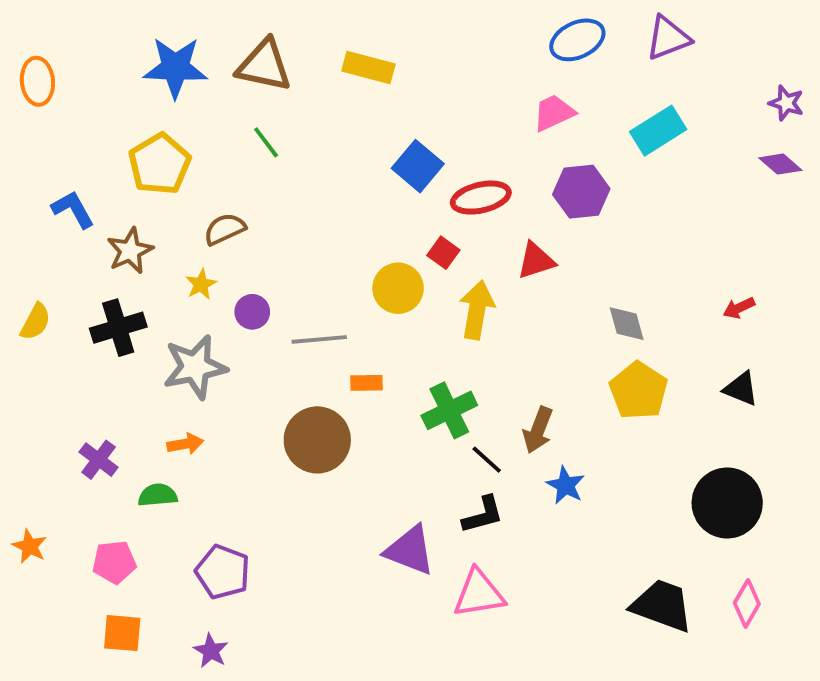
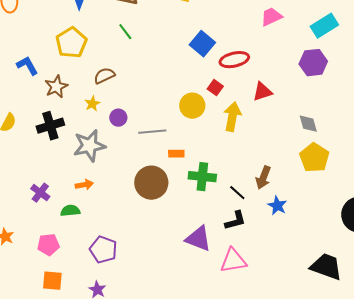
purple hexagon: (581, 192) -> (313, 63), moved
green cross: (449, 410) -> (202, 177), moved, turned 32

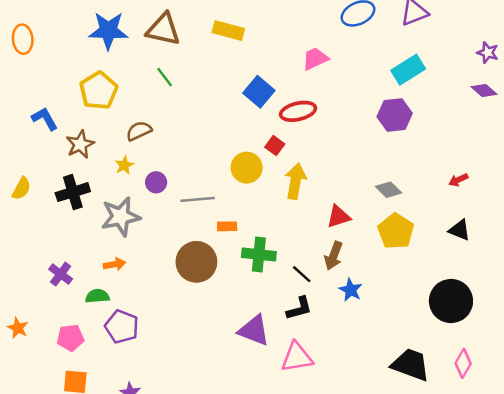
pink trapezoid: (271, 17) -> (315, 59), moved
red triangle: (262, 92) -> (338, 217), moved
gray diamond: (308, 124) -> (389, 190), turned -30
purple pentagon: (103, 250) -> (122, 327), moved

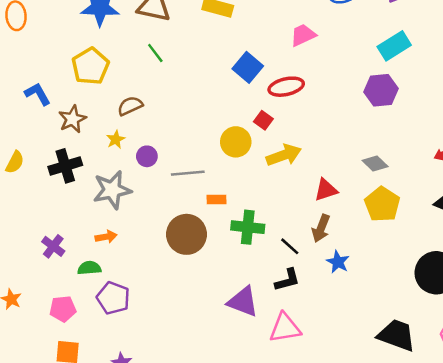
yellow arrow: (296, 181) -> (284, 155), turned 60

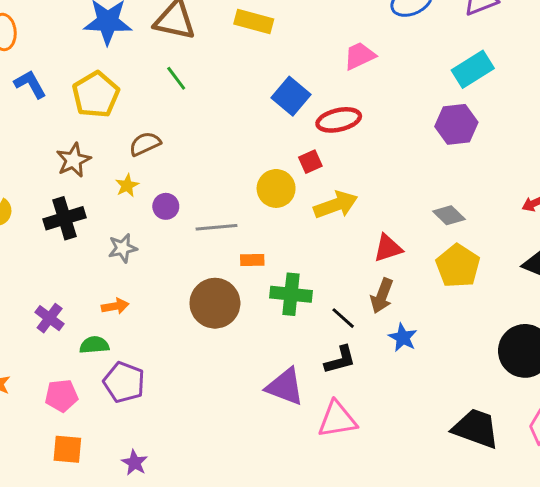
blue L-shape: (38, 94) -> (30, 84), moved
red square: (263, 120) -> (310, 162), turned 30
gray star: (112, 190) -> (123, 248), size x0.6

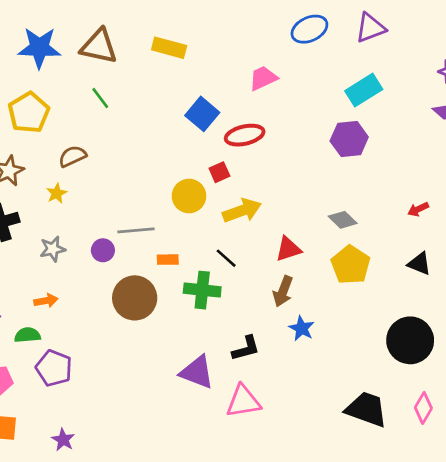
purple circle: (166, 206) -> (103, 250), moved
black line: (343, 318) -> (226, 258), moved

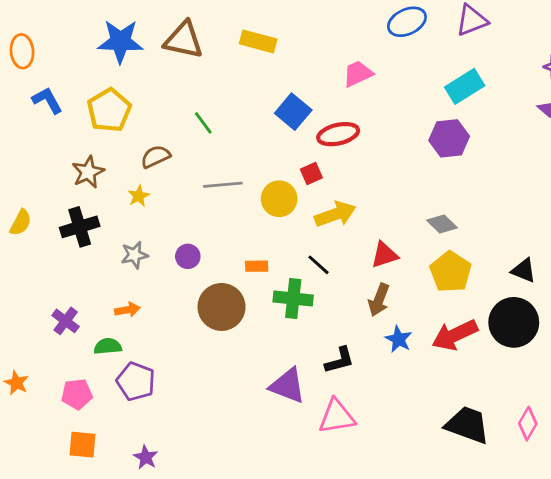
green line: (100, 98) -> (203, 123), moved
red arrow: (418, 209) -> (455, 335), moved, size x2.0
gray line: (136, 230) -> (223, 185), moved
black circle: (410, 340) -> (514, 322), moved

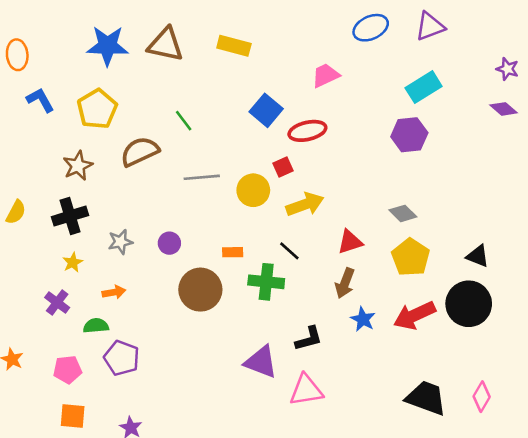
brown semicircle: (155, 157) -> (140, 152), size x1.4
yellow star: (139, 196) -> (73, 262), moved

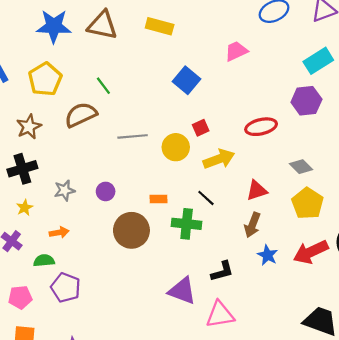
green line: (184, 121) -> (103, 86), moved
red ellipse: (307, 131) -> (261, 127), moved

